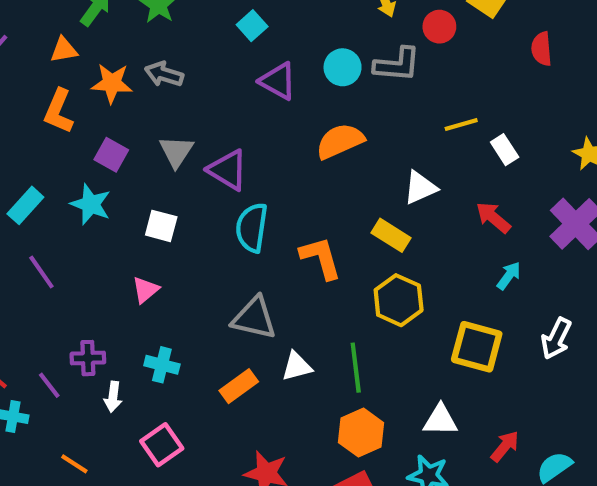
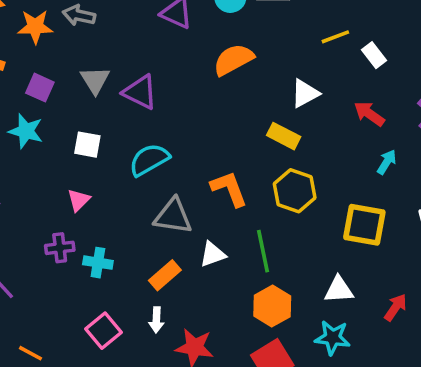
cyan semicircle: (252, 228) -> (149, 160), moved, turned 57
orange L-shape: (321, 258) -> (229, 189), moved
purple cross: (88, 358) -> (60, 248), moved
white arrow: (113, 397) -> (156, 320), moved

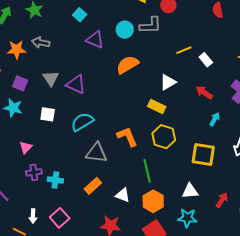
pink triangle: (79, 200) -> (26, 147), moved
white triangle: (213, 254) -> (123, 195), moved, turned 42
white arrow: (156, 320) -> (33, 216), moved

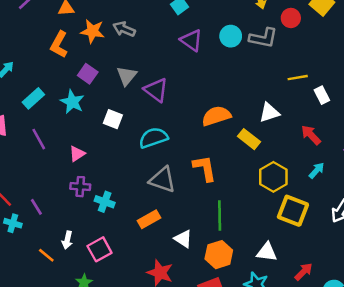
orange semicircle: (128, 65) -> (216, 116), moved
yellow hexagon: (164, 137) -> (273, 177), moved

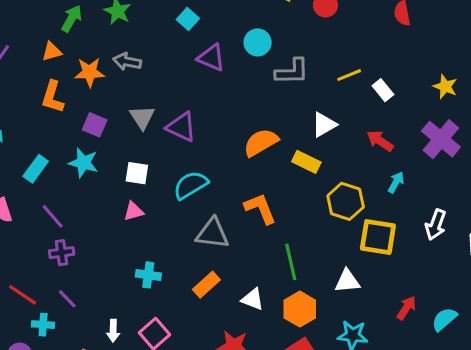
gray L-shape: (263, 38) -> (292, 72), moved
pink triangle: (77, 154) -> (134, 211), moved, turned 30
purple cross: (80, 187) -> (62, 253), moved
white triangle: (267, 252) -> (347, 281), moved

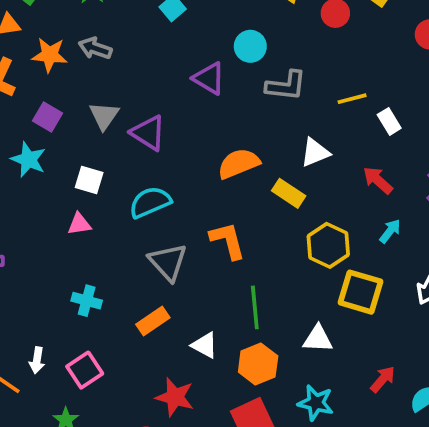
purple triangle: (211, 58) -> (209, 78), moved
gray triangle: (212, 233) -> (168, 262), turned 33

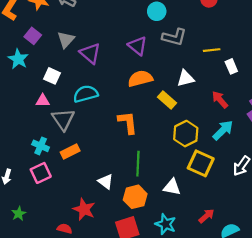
purple triangle: (209, 78) -> (138, 46), moved
cyan arrow: (390, 231) -> (223, 130), size x1.5
gray triangle: (168, 262) -> (63, 119), moved
orange rectangle: (153, 321) -> (70, 151), moved
pink square: (85, 370) -> (41, 173), moved

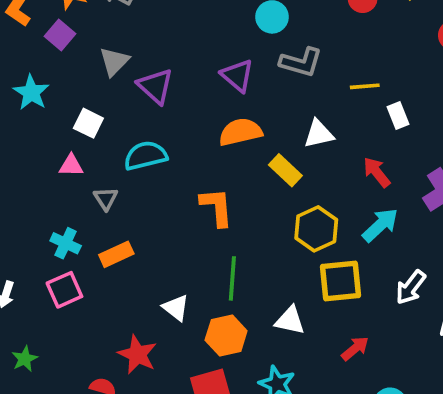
purple square: (33, 36) -> (60, 35), moved
gray triangle: (63, 119) -> (106, 199), size x0.6
yellow square: (201, 163) -> (340, 281), turned -32
red arrow: (206, 216) -> (355, 348), moved

